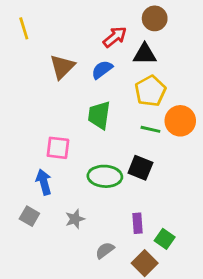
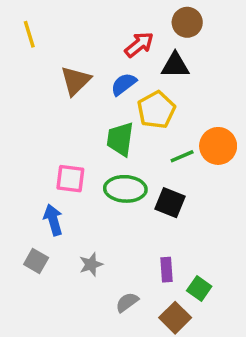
yellow pentagon: (150, 91) -> (156, 110), moved
green line: (150, 129) -> (182, 156), turned -36
green ellipse: (105, 176) -> (125, 189), moved

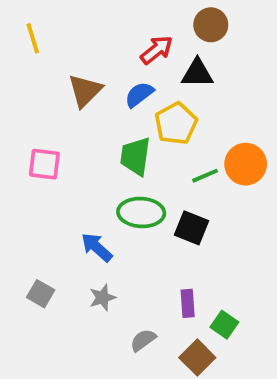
pink square: (70, 179) -> (44, 164), moved
blue arrow: (53, 220) -> (97, 247), moved, turned -32

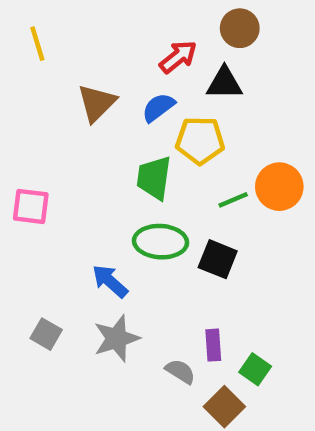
yellow pentagon: (176, 123) -> (200, 140), turned 30
pink square: (44, 164) -> (31, 206), moved
gray star: (102, 298) -> (117, 338), size x1.5
gray semicircle: (143, 340) -> (180, 371), moved, turned 68

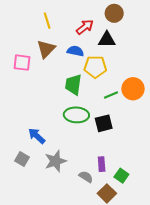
yellow line: (37, 44) -> (47, 21), moved
blue semicircle: (158, 107) -> (75, 51), turned 49
pink square: (31, 206) -> (22, 63), moved
black square: (218, 259) -> (104, 123), turned -36
blue arrow: (110, 281) -> (37, 136), moved

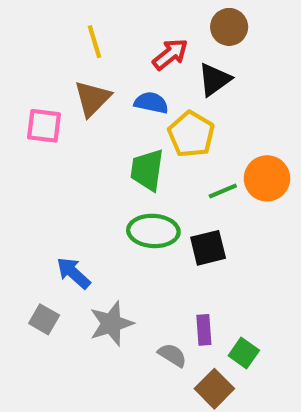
black triangle: (107, 40) -> (214, 80), turned -36
yellow pentagon: (95, 67) -> (191, 134), turned 30

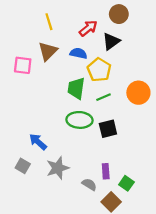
green line: (223, 191) -> (104, 97), moved

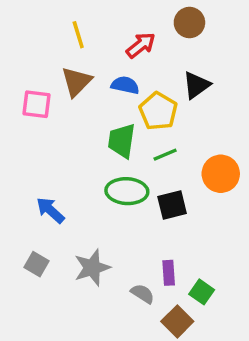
black triangle: (111, 41) -> (196, 85), moved
orange circle: (138, 93) -> (221, 174), moved
blue arrow: (38, 142) -> (50, 210), moved

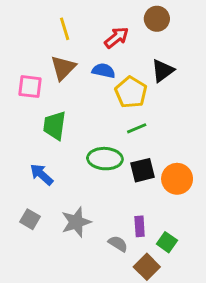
green trapezoid: (122, 141) -> (55, 125), moved
orange circle: (221, 174) -> (177, 179), moved

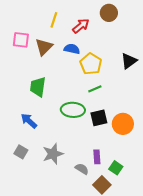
yellow line: (65, 29) -> (54, 20), moved, turned 35
black triangle: (163, 71) -> (129, 61), moved
pink square: (30, 87) -> (21, 40), moved

